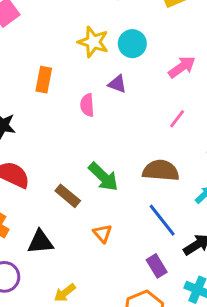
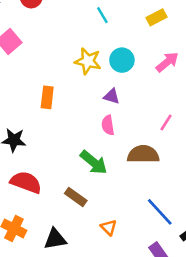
pink arrow: (182, 67) -> (167, 62), moved
pink semicircle: (87, 105) -> (108, 125), moved
brown semicircle: (161, 171) -> (143, 154), moved
green arrow: (103, 177) -> (94, 162), moved

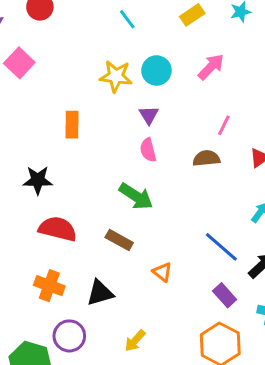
purple triangle: (112, 96) -> (149, 115), turned 48
pink line: (166, 123) -> (224, 125), moved
brown semicircle: (143, 154) -> (206, 158), moved, size x0.7

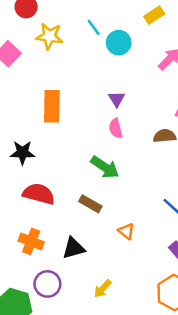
cyan line: (127, 19) -> (94, 27), moved
cyan circle: (156, 70) -> (119, 43), moved
yellow star: (116, 76) -> (49, 36), moved
orange rectangle: (72, 125) -> (52, 106), size x1.4

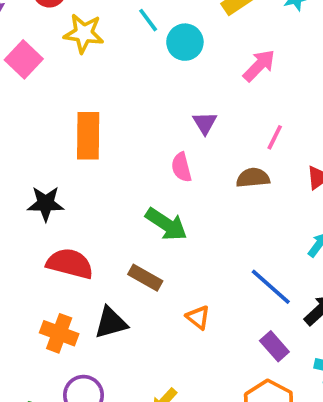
purple triangle: (117, 99) -> (205, 123), moved
black triangle: (74, 248) -> (111, 323), moved

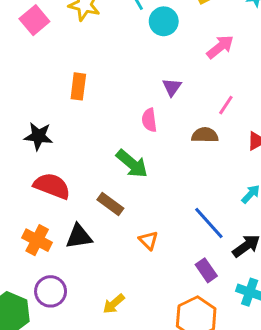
orange rectangle: (88, 136) -> (78, 86), size x0.7

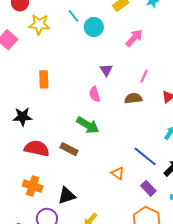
brown rectangle: (110, 204) -> (69, 149), moved
black triangle: (79, 237) -> (67, 196), moved
orange triangle: (148, 240) -> (118, 173), moved

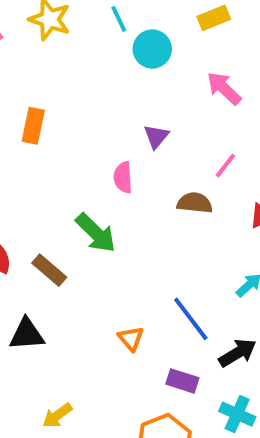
pink arrow: (134, 38) -> (224, 88), turned -102
purple rectangle: (148, 188) -> (182, 381), turned -42
black triangle: (67, 196) -> (27, 334), moved

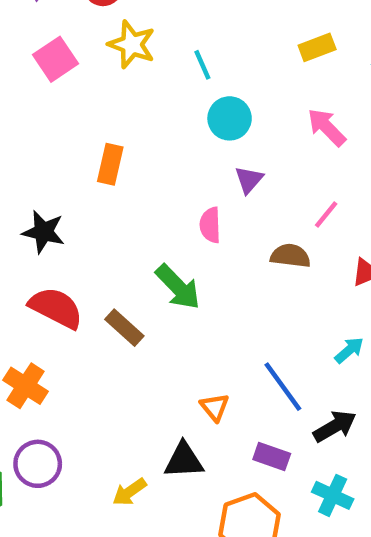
cyan line: (119, 19) -> (202, 65), moved
cyan circle: (152, 49) -> (230, 118), moved
black triangle: (27, 334) -> (184, 460), moved

